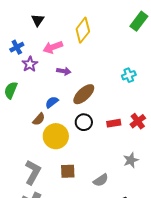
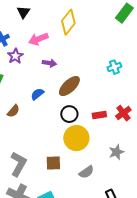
brown semicircle: (39, 119) -> (13, 111), moved
yellow circle: (56, 136) -> (76, 138), moved

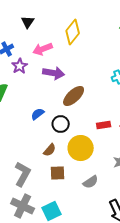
purple arrow: (49, 63) -> (54, 73), size x1.5
blue semicircle: (37, 94) -> (38, 114), moved
brown semicircle: (13, 111) -> (50, 150), moved
black circle: (69, 114) -> (61, 124), moved

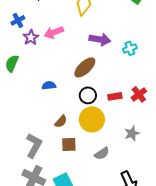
pink arrow: (43, 49) -> (54, 32), moved
purple arrow: (54, 73) -> (100, 39), moved
blue semicircle: (38, 114) -> (49, 85), turned 32
black circle: (61, 124) -> (88, 95), moved

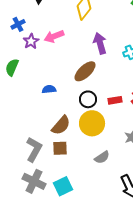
purple arrow: (100, 39) -> (100, 43), turned -115
brown semicircle: (61, 121) -> (61, 125), size x1.5
brown square: (69, 144) -> (60, 148), moved

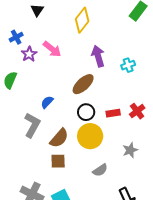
pink arrow: (54, 36) -> (52, 49), turned -120
blue semicircle: (49, 89) -> (47, 102), turned -40
gray L-shape: (34, 149) -> (32, 125), moved

